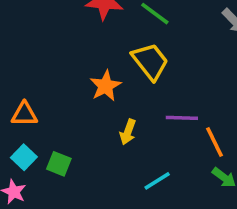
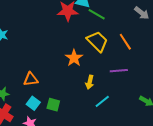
orange line: (214, 142) -> (125, 42), moved
cyan line: (157, 181) -> (102, 101), moved

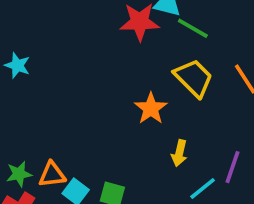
purple line: (119, 71) -> (232, 167), moved, turned -66
orange triangle: (31, 79) -> (52, 175), moved

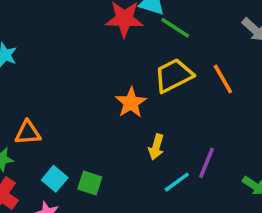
yellow trapezoid: (194, 78) -> (174, 75), turned -75
orange triangle: (52, 175) -> (28, 133), moved

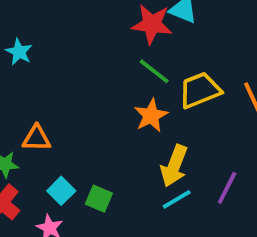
green line: (175, 28) -> (154, 71), moved
yellow arrow: (156, 147) -> (174, 166), size x1.5
cyan line: (177, 182) -> (177, 199), moved

